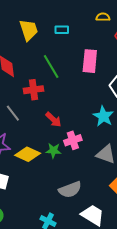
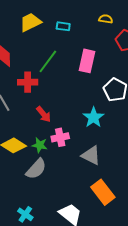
yellow trapezoid: (29, 30) -> (30, 22), turned -105
green line: (51, 67) -> (48, 61), turned 60
gray semicircle: (70, 190) -> (36, 169), moved, turned -35

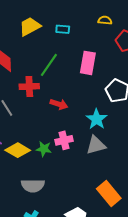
red arrow: (44, 114) -> (59, 104), moved, turned -30
gray triangle: (91, 155) -> (96, 145), moved, turned -40
gray semicircle: (36, 169) -> (33, 186), moved, turned 50

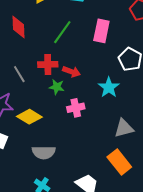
red cross: (29, 86) -> (48, 64), moved
gray triangle: (96, 145) -> (124, 128), moved
green star: (44, 149) -> (57, 87), moved

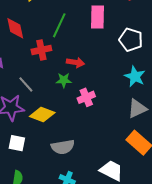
red cross: (48, 64) -> (41, 50), moved
gray line: (19, 74) -> (26, 84), moved
cyan star: (109, 87) -> (135, 77), moved

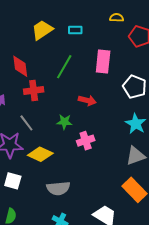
red cross: (41, 50) -> (34, 91), moved
red arrow: (75, 62) -> (87, 100), moved

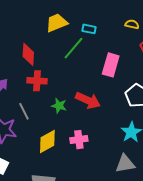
green line: (64, 67) -> (73, 48), moved
red arrow: (87, 100) -> (88, 100), size x1.4
green star: (64, 122) -> (59, 106), moved
yellow diamond: (40, 154) -> (47, 142), moved, turned -65

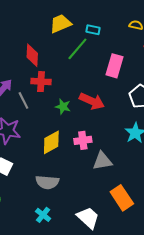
gray line: (24, 111) -> (23, 100), moved
gray triangle: (125, 164) -> (102, 161), moved

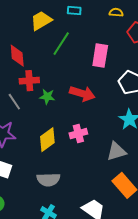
cyan rectangle: (93, 30) -> (74, 11), moved
green star: (63, 107) -> (47, 97), moved
gray triangle: (102, 161) -> (116, 151), moved

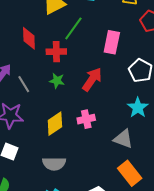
red cross: (29, 81) -> (56, 52), moved
red arrow: (82, 94) -> (92, 79), turned -75
gray triangle: (116, 151) -> (123, 139), turned 35

